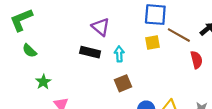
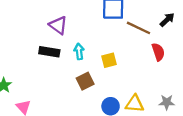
yellow square: (153, 42) -> (109, 60), moved

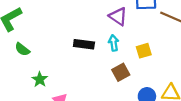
purple triangle: (58, 25) -> (118, 16), moved

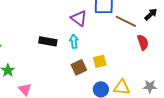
yellow square: (144, 51) -> (100, 61), moved

